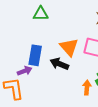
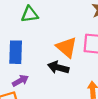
blue rectangle: (35, 55) -> (16, 52), moved

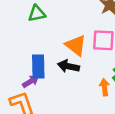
blue rectangle: (16, 52) -> (38, 67), moved

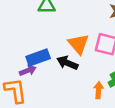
blue rectangle: (38, 67) -> (38, 58), turned 60

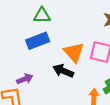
blue rectangle: (38, 58) -> (38, 41), moved

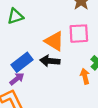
blue rectangle: (38, 41) -> (22, 62), moved

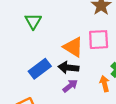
green triangle: (15, 16) -> (33, 21), turned -42
purple arrow: (17, 79) -> (70, 86), moved

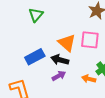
orange arrow: (105, 84) -> (89, 79), turned -72

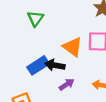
black arrow: (60, 60) -> (55, 65), moved

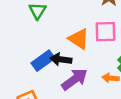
purple arrow: (67, 84) -> (75, 79), size x1.6

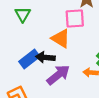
pink square: (105, 32) -> (75, 19), moved

